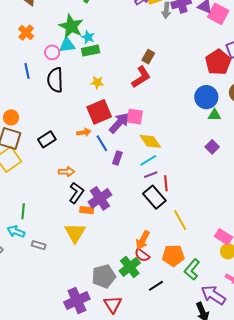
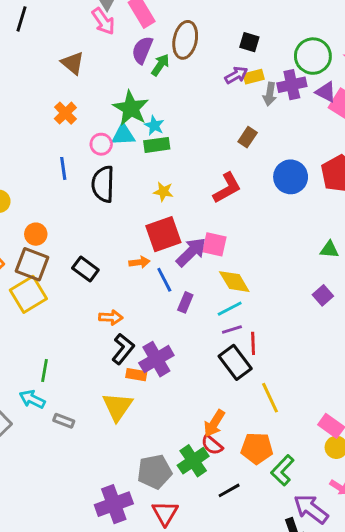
brown rectangle: (148, 57) -> (248, 137), moved
blue circle: (206, 97) -> (291, 177), moved
black rectangle: (47, 139) -> (85, 269), turned 66

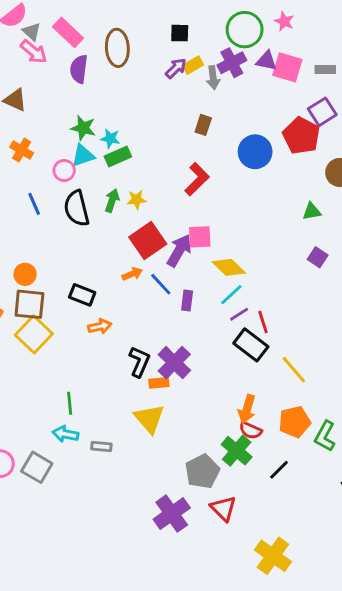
green arrow: (160, 65) -> (112, 201), moved
green star: (131, 108) -> (83, 128), size x0.7
orange arrow: (111, 317) -> (100, 326), moved

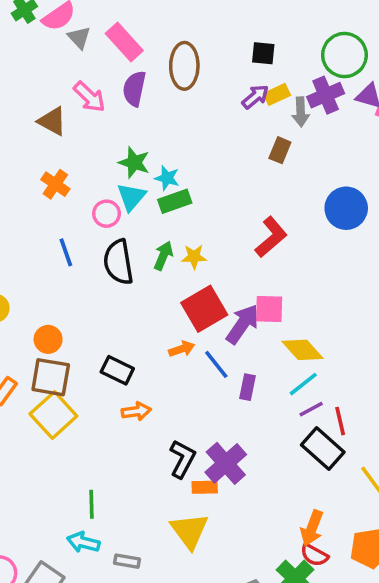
pink arrow: (34, 52) -> (89, 97), moved
brown rectangle: (203, 125) -> (280, 150), moved
cyan triangle: (83, 156) -> (131, 197), turned -35

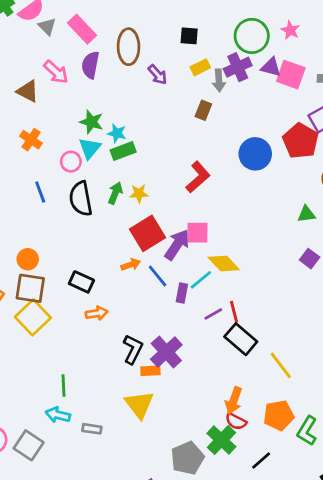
purple arrow: (255, 97) -> (157, 75), moved, turned 90
cyan line: (303, 384) -> (201, 280), moved
purple line: (311, 409) -> (213, 314), moved
red line: (340, 421) -> (234, 312), moved

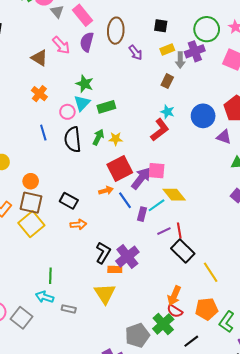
purple triangle: (271, 67) -> (224, 137), moved
cyan star: (117, 133) -> (167, 112), moved

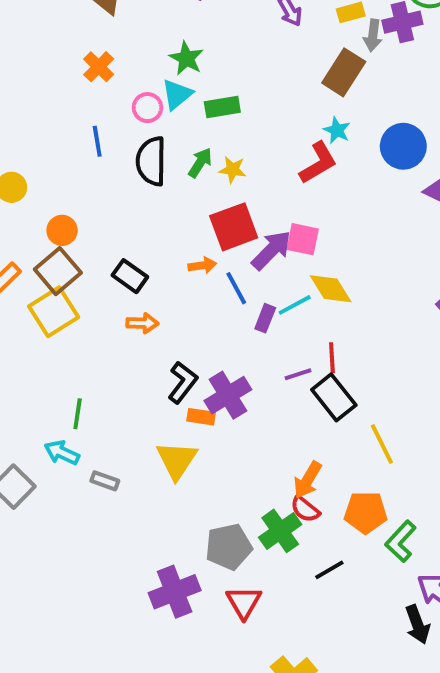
brown rectangle: (167, 81) -> (344, 72), size x1.6
brown square: (31, 203) -> (58, 271), turned 30
purple line: (164, 231) -> (298, 374), moved

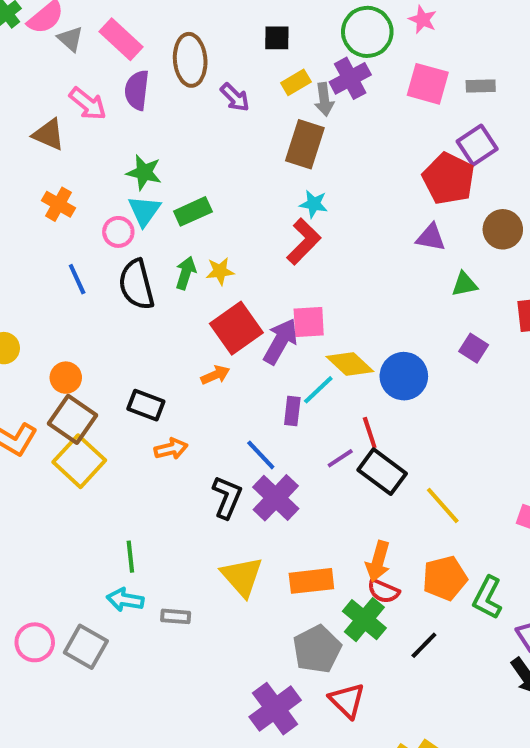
blue circle: (403, 146) -> (404, 376), moved
blue line: (236, 288) -> (261, 455), moved
orange rectangle: (201, 417) -> (311, 581), moved, size x1.5

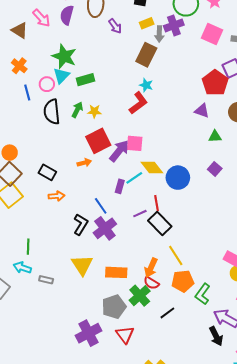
green star: (144, 172) -> (64, 56), size x1.4
blue line: (77, 279) -> (27, 92), moved
yellow line: (443, 505) -> (176, 256), moved

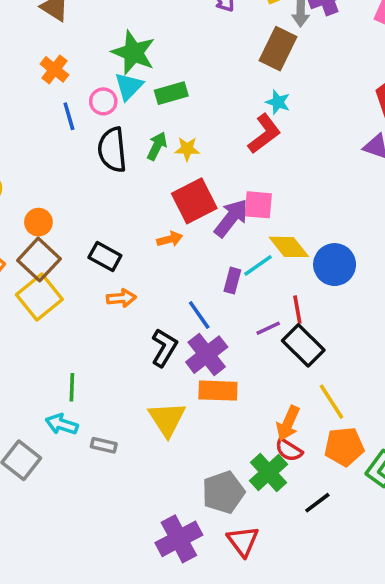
orange rectangle: (116, 272) -> (218, 391), moved

